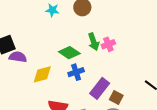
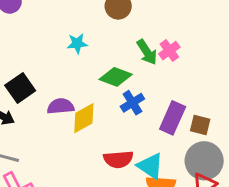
cyan star: (52, 10) -> (77, 43), moved
purple semicircle: (18, 57) -> (61, 106), moved

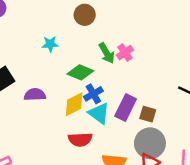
yellow diamond: (84, 118) -> (74, 104), moved
cyan triangle: (150, 166) -> (99, 113), moved

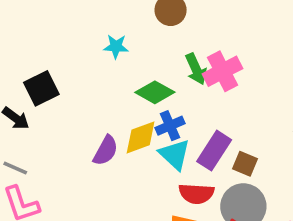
pink cross: (125, 53) -> (222, 71), size x1.5
purple semicircle: (35, 95) -> (106, 151), moved, turned 115
red semicircle: (80, 139) -> (196, 194), moved

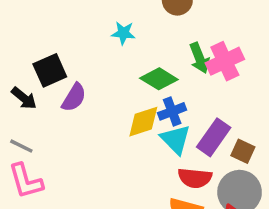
purple semicircle: (106, 151) -> (74, 97), moved

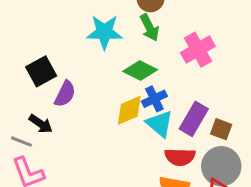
cyan star: (123, 33) -> (104, 32), size x1.6
green arrow: (199, 58) -> (149, 28), moved
black arrow: (24, 98) -> (41, 124), moved

